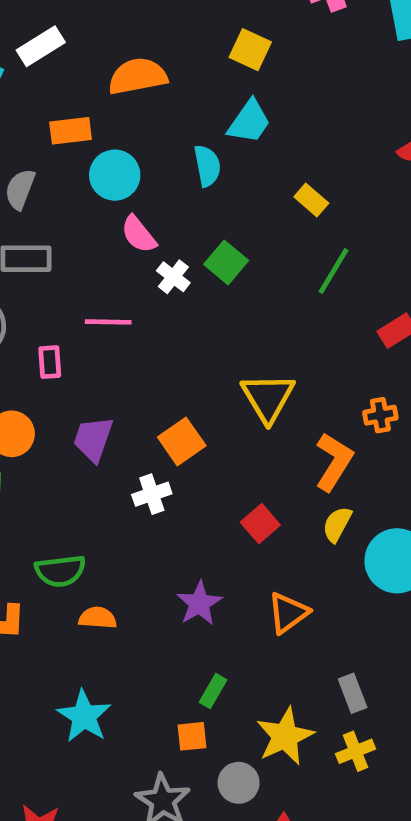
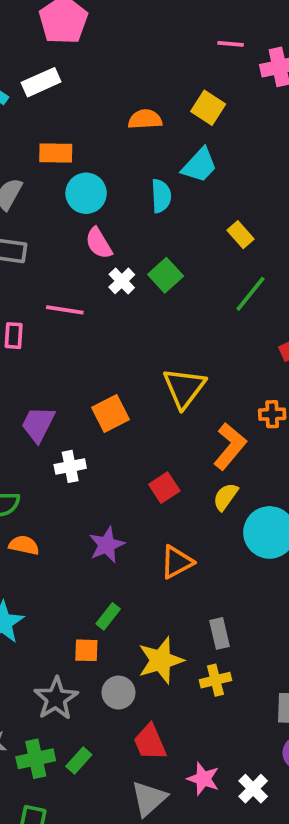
orange semicircle: (138, 76) -> (145, 119), moved, size x0.7
purple trapezoid: (93, 439) -> (38, 424), moved
white cross: (152, 494) -> (70, 466), moved

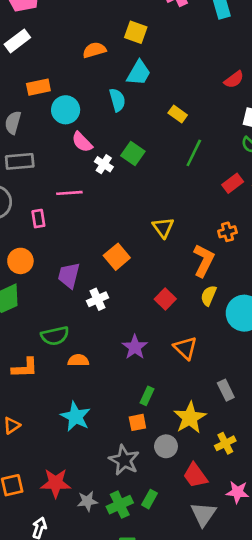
yellow triangle: (184, 388) -> (163, 228), size x0.7
orange triangle: (177, 562) -> (185, 348), turned -35
yellow cross: (215, 680) -> (225, 443), moved

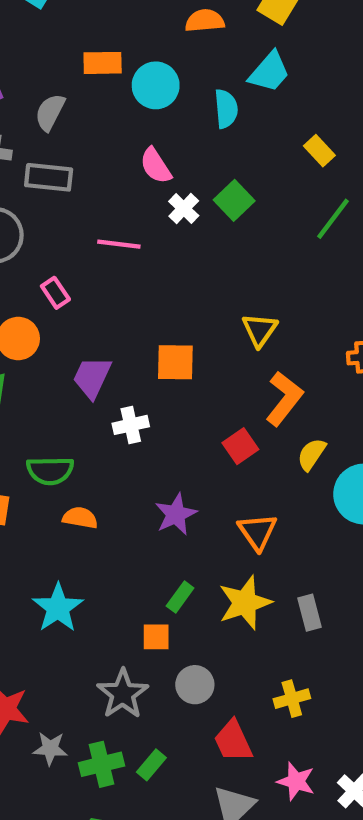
cyan circle: (66, 110) -> (156, 85), moved
pink rectangle: (38, 219) -> (55, 293), moved, turned -36
orange square: (117, 257) -> (175, 362), turned 30
orange L-shape: (204, 260) -> (284, 399), moved
yellow star: (190, 418) -> (245, 603), moved

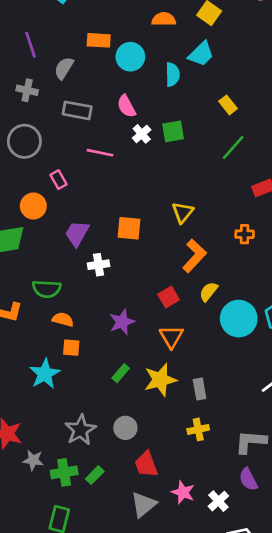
gray rectangle: (49, 177) -> (77, 110), moved
green square: (234, 200) -> (173, 131), turned 30
red square: (240, 446) -> (169, 297), moved
orange square: (156, 637) -> (71, 348), moved
yellow cross: (292, 699) -> (198, 429), moved

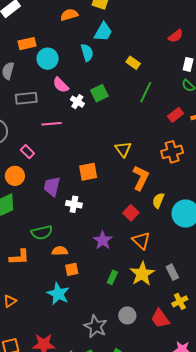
cyan circle: (130, 57) -> (48, 59), moved
orange cross: (245, 234) -> (172, 152), size x1.5
white cross: (99, 265) -> (74, 204), turned 35
red trapezoid: (146, 464) -> (160, 319), moved

